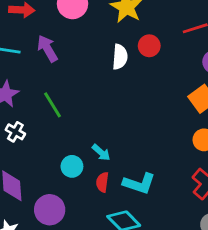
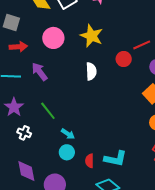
red circle: (149, 46) -> (124, 59), moved
cyan arrow: (101, 152) -> (68, 134), moved

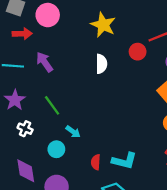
pink circle: (53, 38) -> (48, 15), moved
cyan circle: (67, 152) -> (56, 149), moved

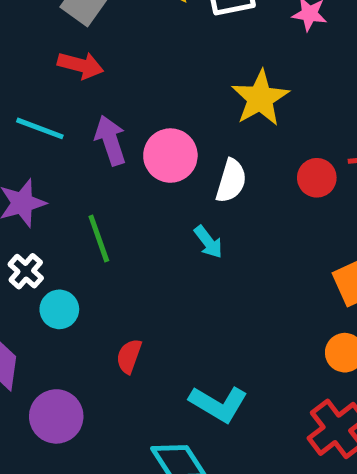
pink circle: (48, 15) -> (170, 156), moved
cyan arrow: (73, 132) -> (208, 242), moved
cyan circle: (56, 149) -> (59, 309), moved
red semicircle: (96, 162) -> (129, 356), moved

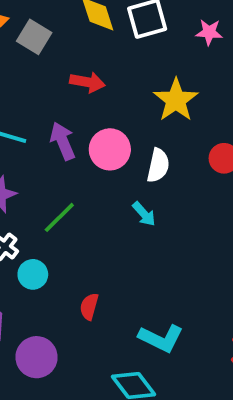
red arrow: (81, 65) -> (87, 82), moved
green line: (99, 238) -> (59, 217), turned 69

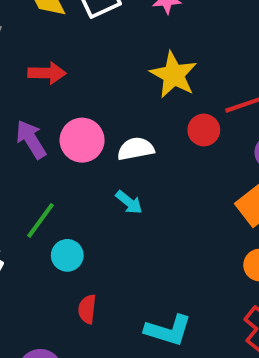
yellow star: (176, 100) -> (174, 75), moved
white semicircle: (158, 165) -> (136, 149), turned -104
cyan circle: (33, 274) -> (67, 255), moved

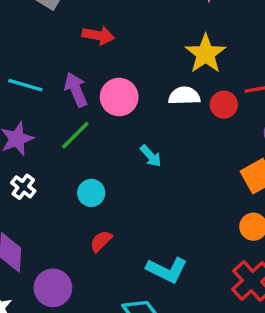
white semicircle: (136, 149) -> (184, 96), moved
green line: (40, 220) -> (75, 135), moved
red semicircle: (87, 309) -> (101, 241), turned 30

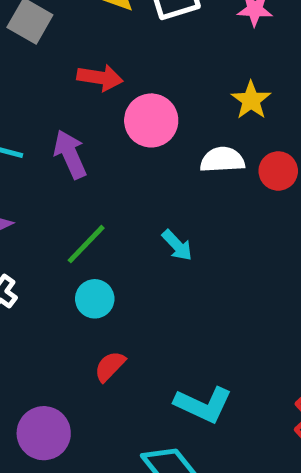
yellow star: (206, 54) -> (251, 100), size x0.7
pink circle: (119, 97) -> (151, 120), moved
green line: (75, 135) -> (86, 244), moved

